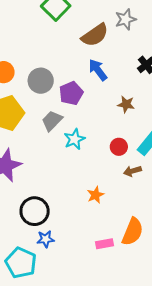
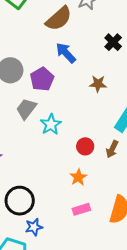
red circle: (119, 147) -> (85, 146), moved
brown arrow: (132, 171) -> (112, 149), turned -42
pink rectangle: (105, 244) -> (81, 209), moved

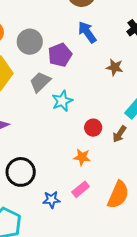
orange star: (78, 177) -> (82, 157), turned 30
pink rectangle: (81, 209) -> (81, 189), turned -30
blue star: (34, 227) -> (51, 200), moved

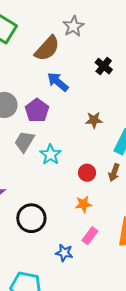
brown star: (115, 67) -> (94, 120), moved
black circle: (21, 172) -> (31, 218), moved
blue star: (51, 200) -> (64, 253), turned 30

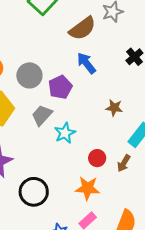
orange star: (83, 204) -> (88, 188), size x1.4

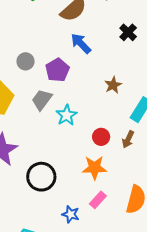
gray circle: (29, 75) -> (26, 61), size x0.7
brown star: (114, 108) -> (113, 85), turned -30

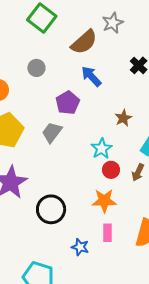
gray circle: (26, 61) -> (36, 68), moved
cyan star: (66, 115) -> (102, 149), moved
pink rectangle: (98, 200) -> (107, 233), turned -42

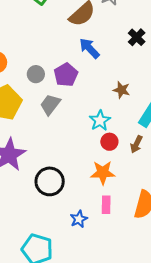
gray circle: (36, 68) -> (36, 74), moved
brown star: (123, 118) -> (122, 90), turned -30
blue star: (80, 247) -> (79, 219), turned 30

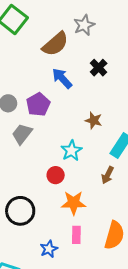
black cross: (137, 37) -> (99, 68), moved
red circle: (109, 142) -> (56, 175), moved

